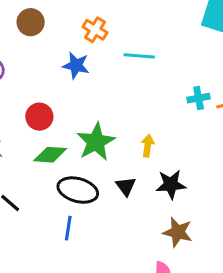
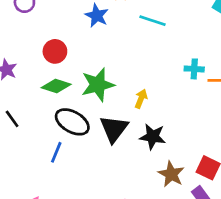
black triangle: (126, 186) -> (114, 129), size x1.6
brown star: (178, 232) -> (171, 174), moved

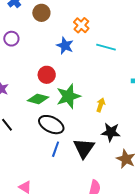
red circle: (55, 51) -> (47, 75), moved
black triangle: (114, 129) -> (84, 148), moved
blue line: (56, 152) -> (56, 149), moved

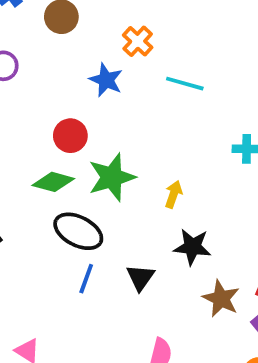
black triangle: (84, 148) -> (140, 277), size x0.7

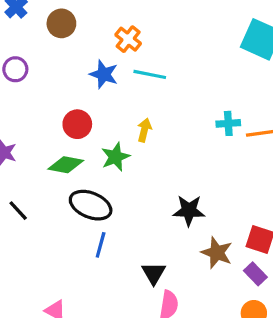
cyan line: (185, 84) -> (150, 74), moved
green star: (112, 177) -> (115, 157), size x0.7
yellow arrow: (174, 194) -> (144, 130), moved
black triangle: (140, 277) -> (154, 273), moved

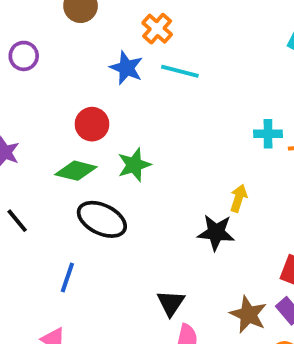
yellow arrow: (144, 130) -> (239, 198), moved
blue line: (101, 245) -> (67, 278), moved
brown star: (217, 253) -> (248, 315), moved

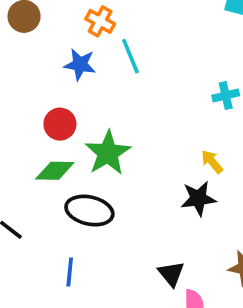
cyan line: (180, 71) -> (130, 56), turned 66
green star: (134, 165) -> (108, 153), size x1.4
yellow arrow: (239, 198) -> (212, 162), turned -45

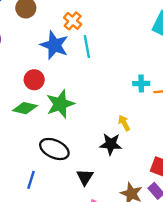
blue star: (80, 64) -> (54, 45), size x1.4
black ellipse: (89, 211) -> (54, 149), moved
blue line: (70, 272) -> (31, 180), moved
black triangle: (171, 274) -> (85, 177), moved

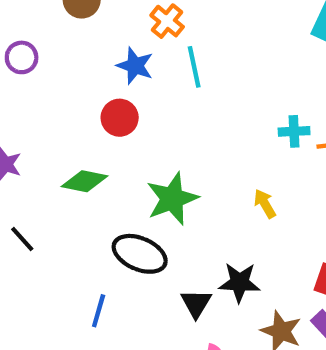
blue star: (54, 45) -> (135, 66), size x0.7
red circle: (34, 80) -> (120, 118), moved
green star: (60, 104) -> (172, 199), moved
black star: (111, 144) -> (239, 282), moved

